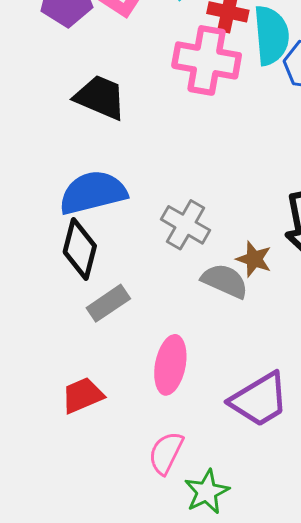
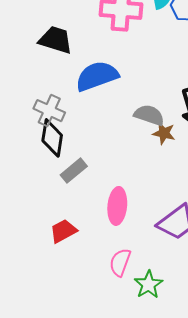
blue semicircle: (93, 193) -> (97, 76), moved
gray cross: (186, 225) -> (49, 111), moved
gray semicircle: (225, 281) -> (149, 115), moved

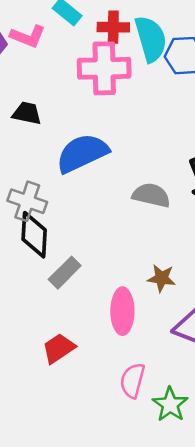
black trapezoid: (56, 40) -> (27, 113), size x0.7
brown star: (164, 133) -> (162, 278), moved

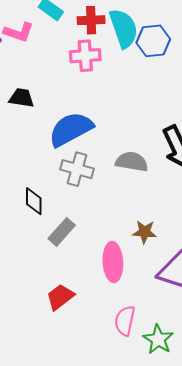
pink cross: (104, 68) -> (85, 56), size x0.7
gray cross: (27, 201) -> (77, 169), moved
black diamond: (34, 235) -> (34, 201), size x0.7

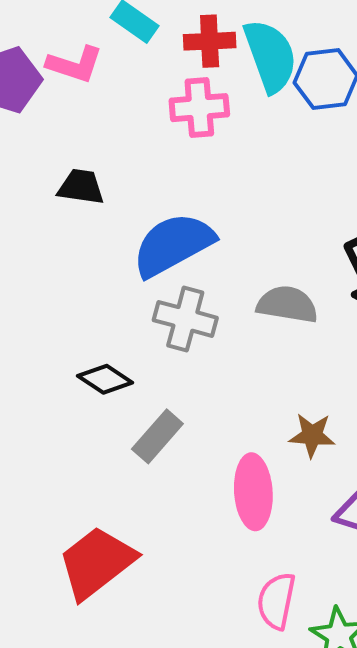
black diamond: (34, 201) -> (105, 379), turned -56
red trapezoid: (60, 297) -> (97, 562), moved, size x1.5

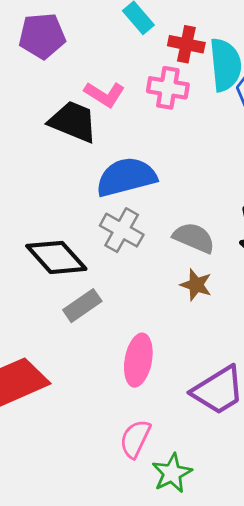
pink L-shape: (75, 64) -> (105, 94), moved
black trapezoid: (81, 187) -> (73, 122), size x1.5
black diamond: (105, 379) -> (56, 257), size x1.6
brown star: (312, 435) -> (196, 285), moved

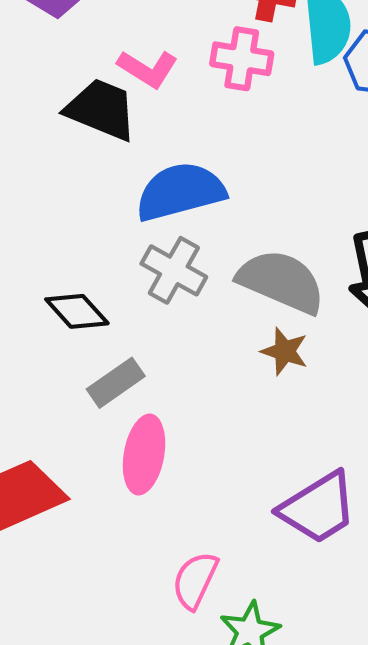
gray semicircle: (194, 238) -> (281, 281), size x1.4
black diamond: (56, 257) -> (77, 311), size x0.7
pink ellipse: (138, 360) -> (144, 454), moved

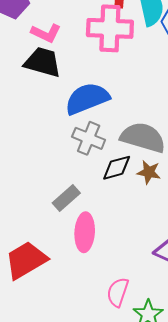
pink cross: (242, 59) -> (110, 28), size x1.5
pink L-shape: (148, 69) -> (46, 33), moved
black diamond: (77, 311) -> (117, 168), moved, turned -56

